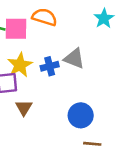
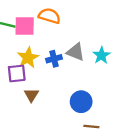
cyan star: (104, 18) -> (101, 55), moved

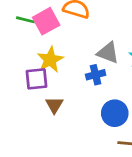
pink square: (25, 26) -> (46, 21), turned -30
blue cross: (54, 59) -> (96, 75), moved

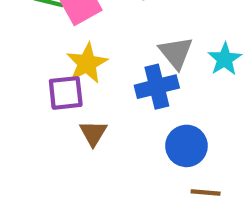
gray triangle: (108, 53) -> (176, 53), turned 30
blue cross: (96, 75) -> (157, 87), size x1.4

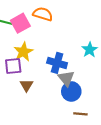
gray triangle: (176, 53) -> (66, 78), moved
blue cross: (157, 87) -> (57, 63), turned 30

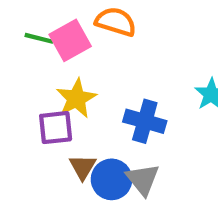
gray triangle: (66, 78) -> (143, 179), moved
blue circle: (71, 91) -> (112, 179), moved

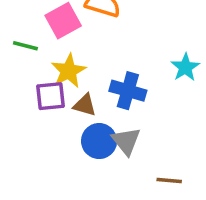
green line: (39, 38) -> (25, 46), moved
brown triangle: (83, 167) -> (85, 105), moved, turned -45

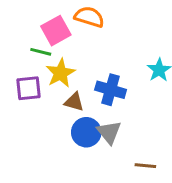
green line: (25, 46) -> (41, 52), moved
purple square: (51, 96) -> (29, 88), moved

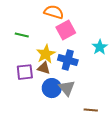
pink square: (56, 31) -> (66, 30), moved
yellow star: (60, 73) -> (46, 54), moved
purple square: (29, 88) -> (25, 72), moved

